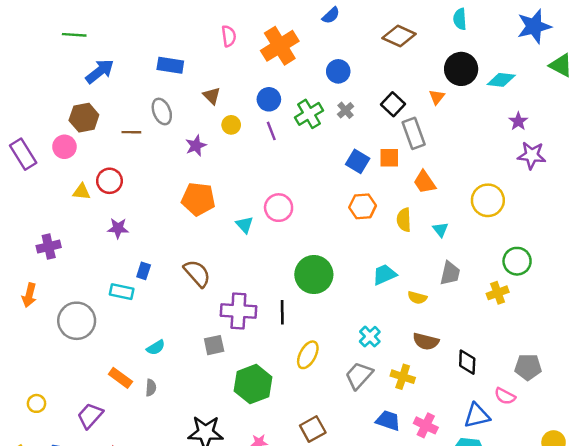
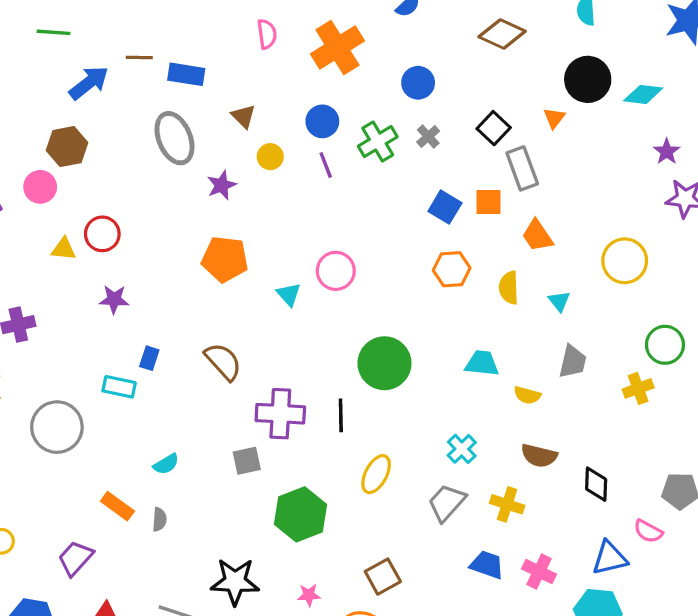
gray ellipse: (162, 111) -> (175, 138), size x1.4
brown line: (131, 132) -> (139, 58), moved
cyan trapezoid: (384, 275) -> (482, 363), turned 30

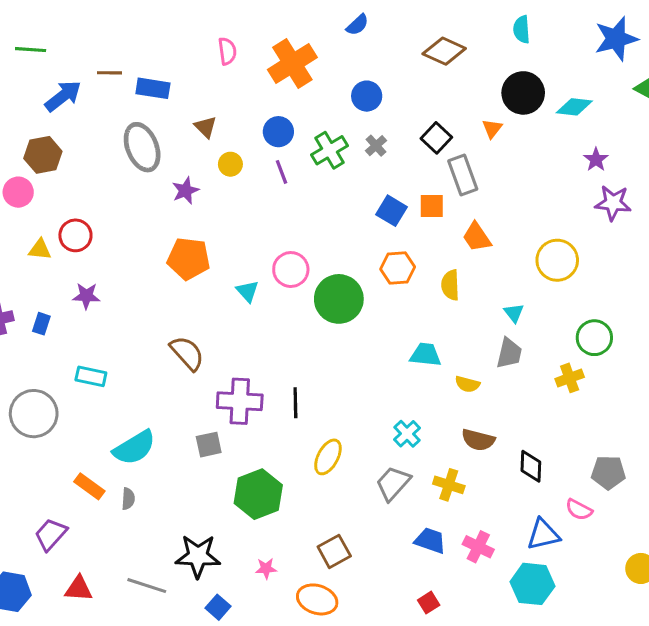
cyan triangle: (559, 301) -> (514, 313), moved
blue rectangle: (149, 358) -> (41, 324), moved
green circle: (384, 363) -> (339, 299), moved
cyan semicircle: (166, 464) -> (134, 448), size x1.8

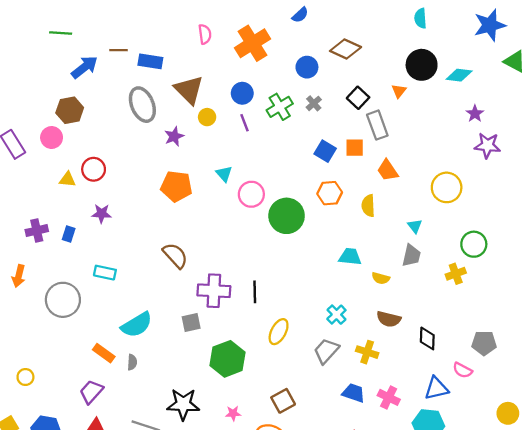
brown diamond: (444, 51) -> (346, 49), moved
brown triangle: (206, 127) -> (189, 90), size x1.8
cyan triangle: (247, 291) -> (224, 174), moved
purple trapezoid: (51, 534) -> (91, 392), moved

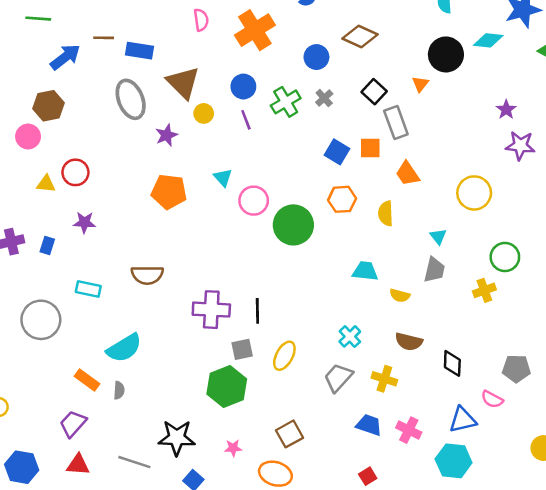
cyan diamond: (459, 75) -> (488, 40), moved
brown semicircle: (175, 256) -> (147, 275), moved, turned 132
gray square: (191, 323) -> (242, 349), moved

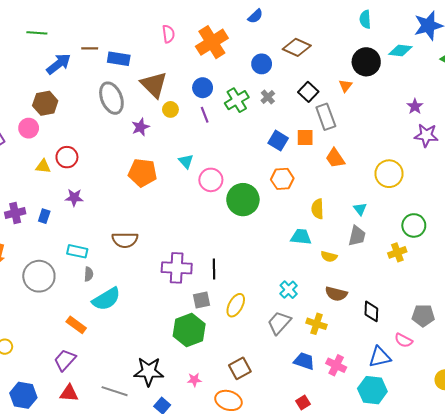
yellow semicircle: (386, 213) -> (318, 209), moved
gray semicircle: (119, 390) -> (89, 274), moved

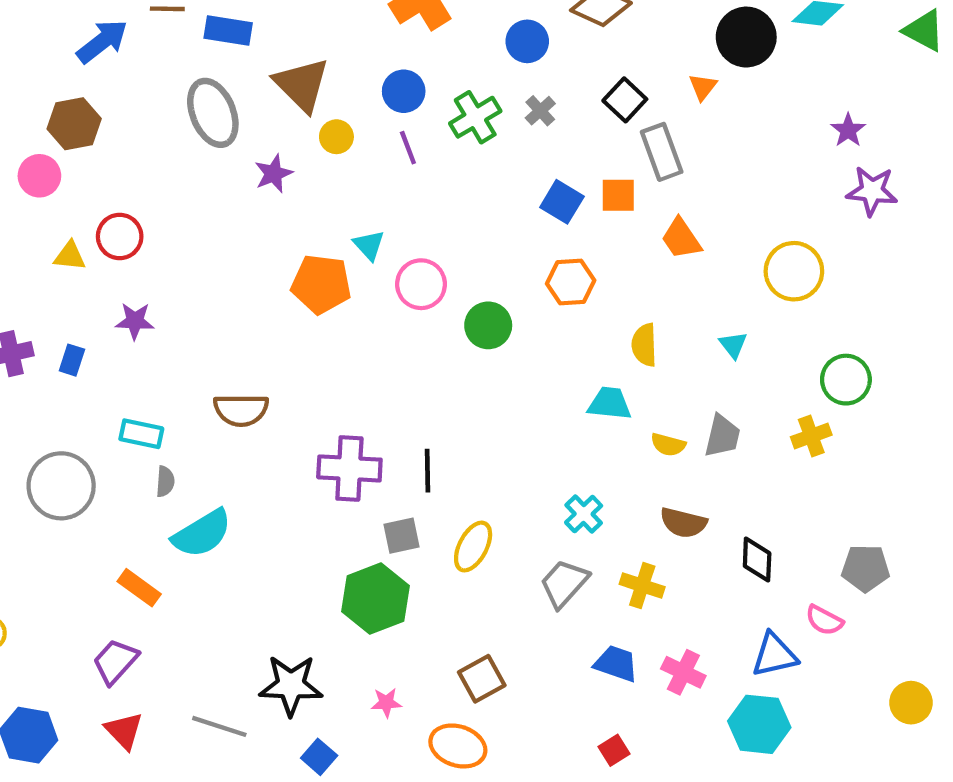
orange pentagon: (143, 173) -> (321, 284), moved
green circle: (243, 200) -> (488, 325), size x0.7
gray trapezoid: (357, 236) -> (722, 436), moved
red triangle: (69, 393) -> (124, 731), turned 42

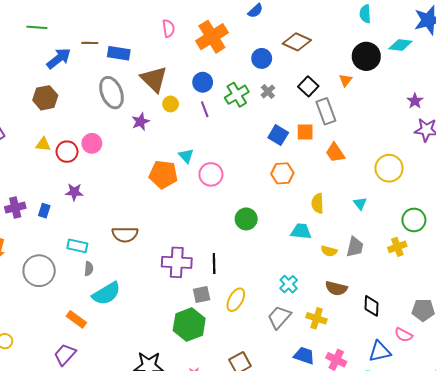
pink circle: (39, 176) -> (92, 143), moved
yellow triangle: (70, 256) -> (43, 144), moved
green circle: (488, 325) -> (246, 219), moved

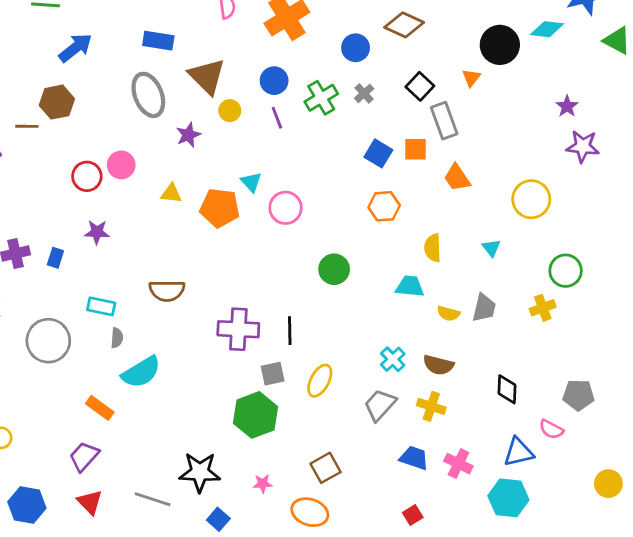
brown line: (90, 43) -> (27, 126), moved
yellow triangle: (43, 144) -> (171, 193), moved
brown semicircle: (336, 288) -> (438, 365), moved

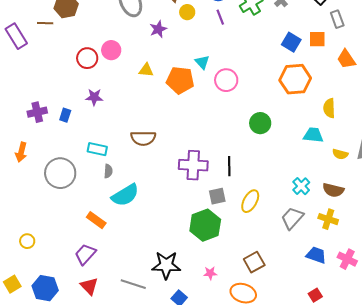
gray rectangle: (444, 121) -> (337, 19), size x0.7
orange hexagon: (384, 206) -> (295, 79), size x1.4

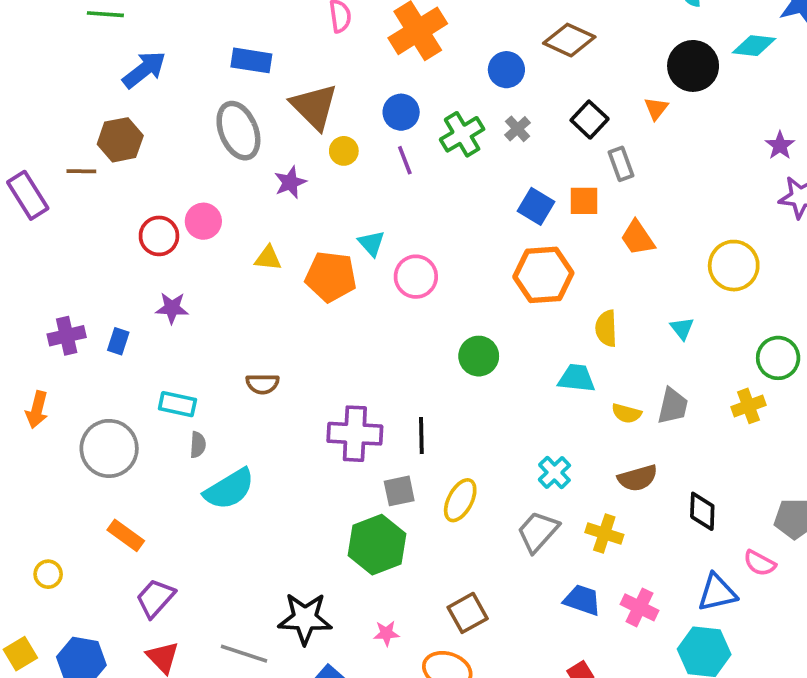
brown semicircle: (143, 138) -> (262, 384), size x0.7
brown semicircle: (333, 190) -> (638, 478), moved, turned -30
orange rectangle: (96, 220) -> (126, 535), moved

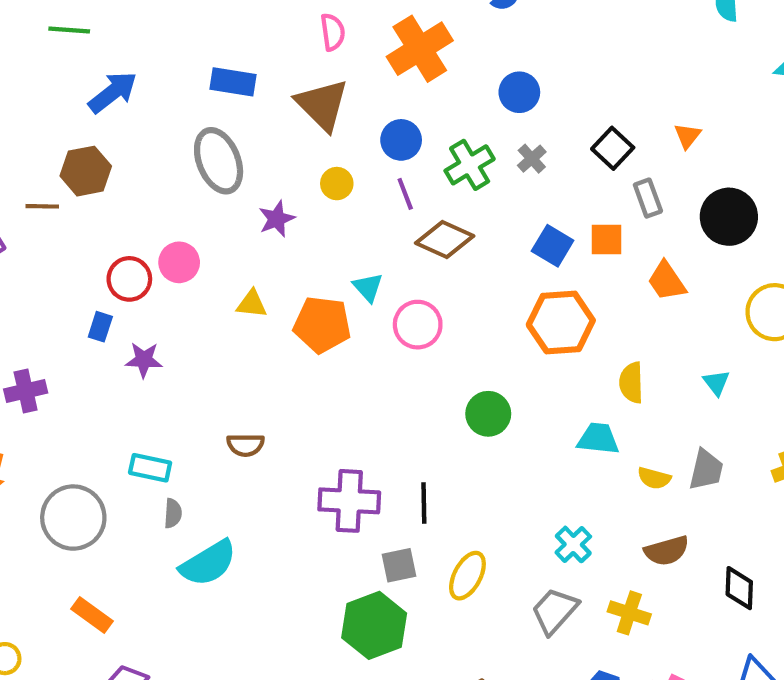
brown diamond: (569, 40) -> (445, 240), moved
black circle: (693, 66) -> (729, 217), moved
brown triangle: (314, 107) -> (322, 105), moved
blue rectangle: (118, 341) -> (100, 327), moved

